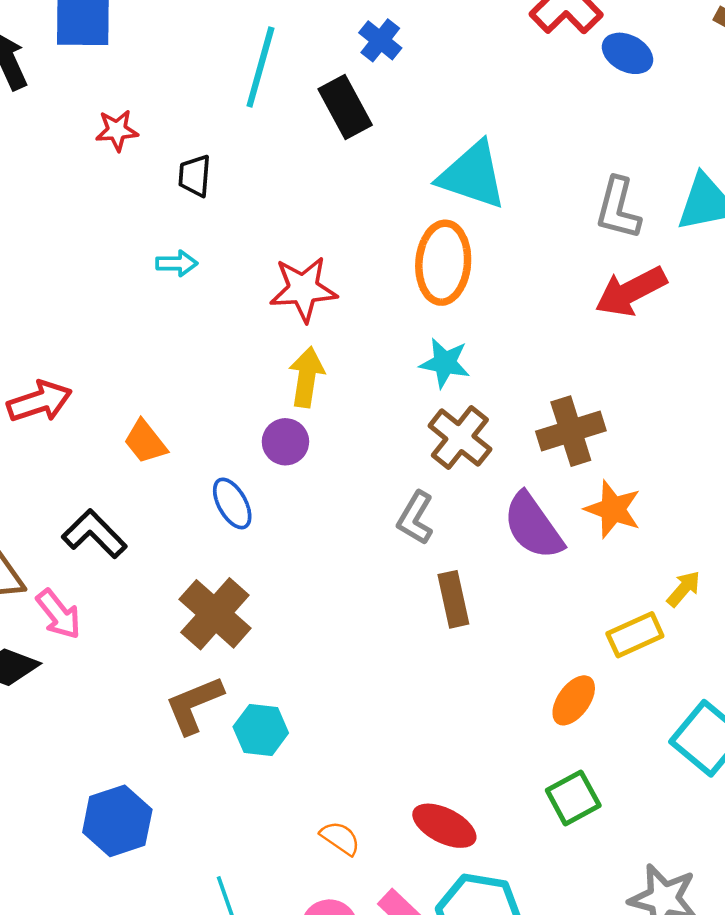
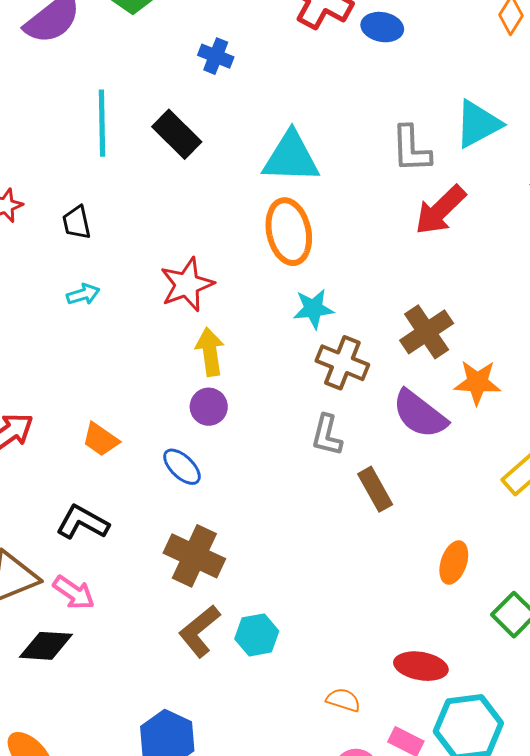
blue cross: (380, 40) -> (216, 56), moved
orange ellipse: (574, 700) -> (454, 563), moved

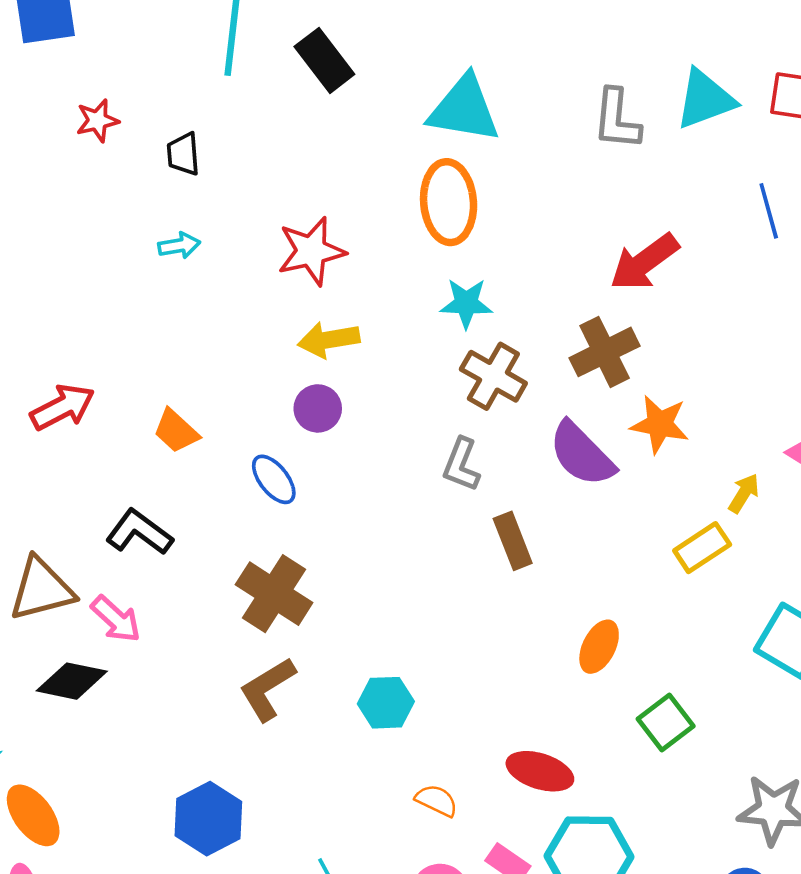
red arrow: (440, 210) -> (644, 262), moved
yellow arrow: (210, 352) -> (329, 340), turned -99
cyan hexagon: (257, 635) -> (386, 703), moved

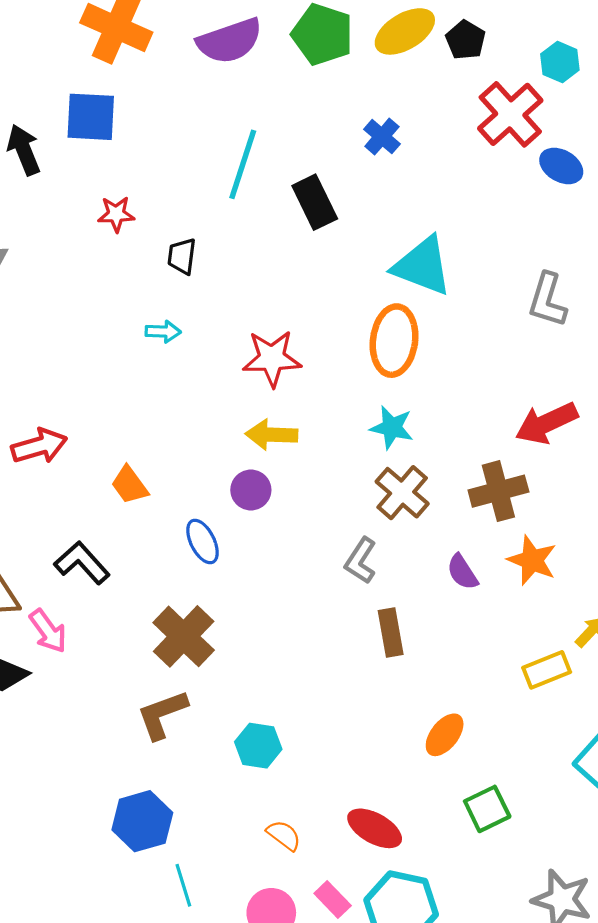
purple semicircle: (582, 454) -> (462, 572), size x0.6
blue hexagon: (208, 819) -> (142, 821), moved

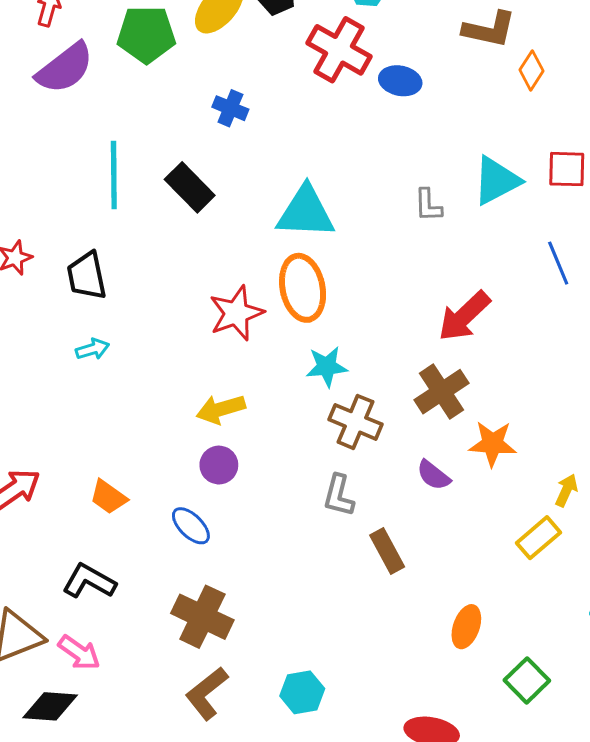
black trapezoid: (182, 256) -> (87, 276), size x1.4
gray L-shape: (547, 300) -> (428, 205), size x0.7
red star: (272, 358) -> (236, 313), moved

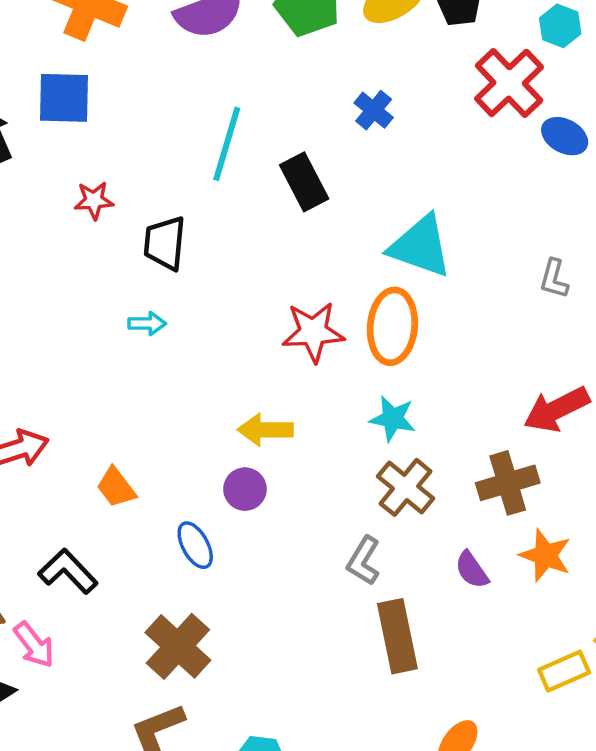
brown rectangle: (387, 551) -> (397, 636), size x1.4

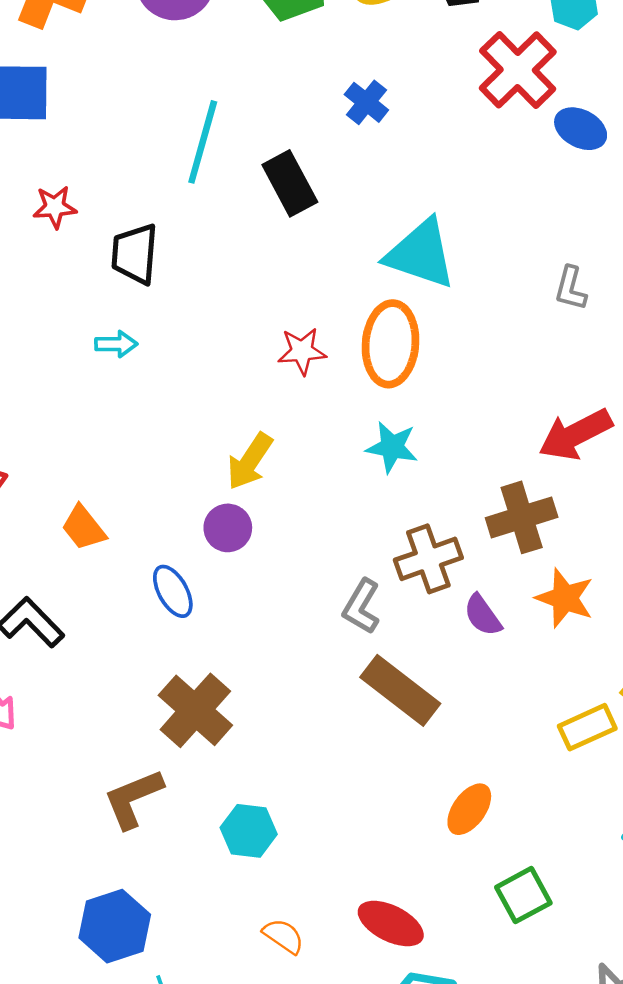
red star: (313, 332) -> (302, 351), size x0.7
yellow arrow: (265, 430) -> (250, 461), turned -56
brown cross: (406, 487) -> (428, 559), moved, turned 32
brown rectangle: (397, 636) -> (400, 690), turned -40
brown cross: (178, 646) -> (195, 710), moved

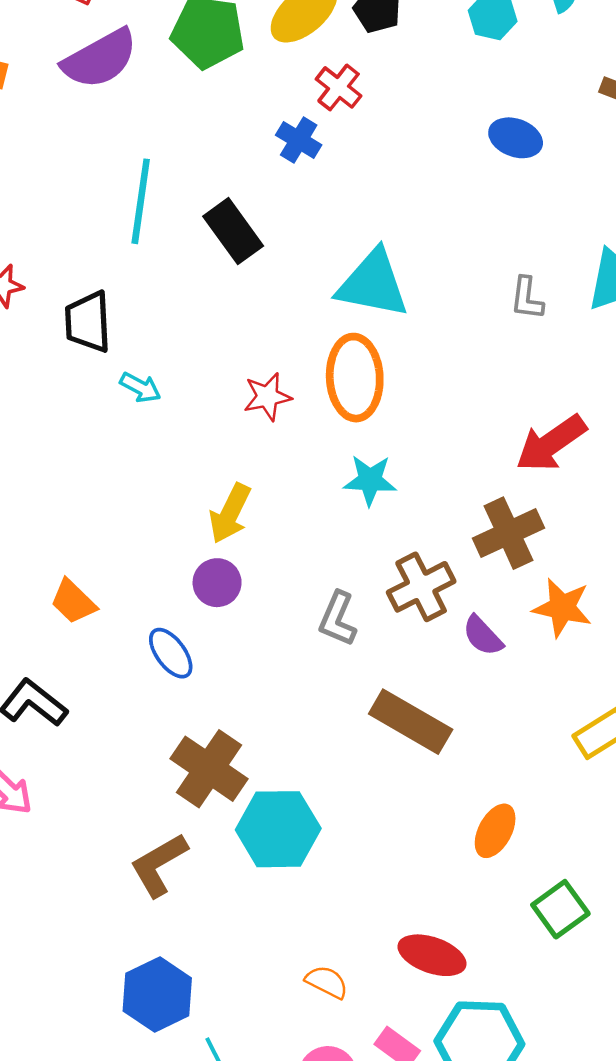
red cross: (518, 70) -> (339, 87), moved, size x0.6
cyan arrow: (116, 344) -> (140, 387), moved, turned 36
gray L-shape: (361, 607) -> (338, 619), moved
cyan hexagon: (249, 831) -> (278, 829), moved, size x1.5

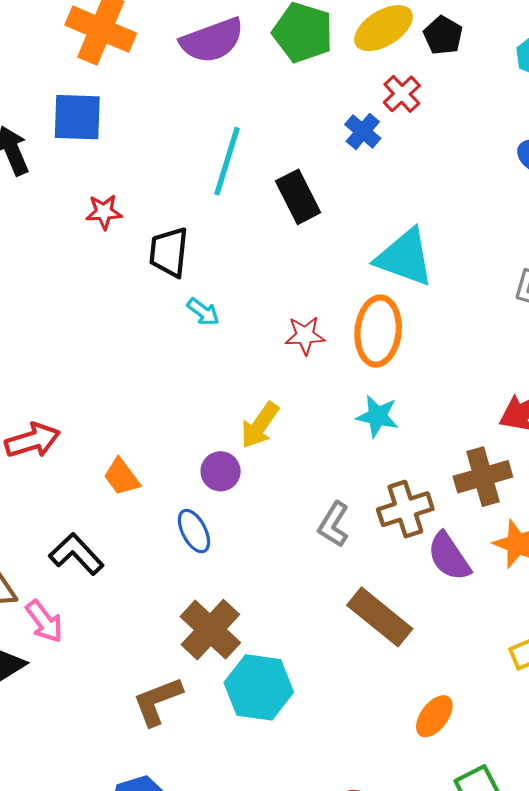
purple circle: (217, 583) -> (221, 471), moved
purple semicircle: (483, 636) -> (449, 557), size x1.4

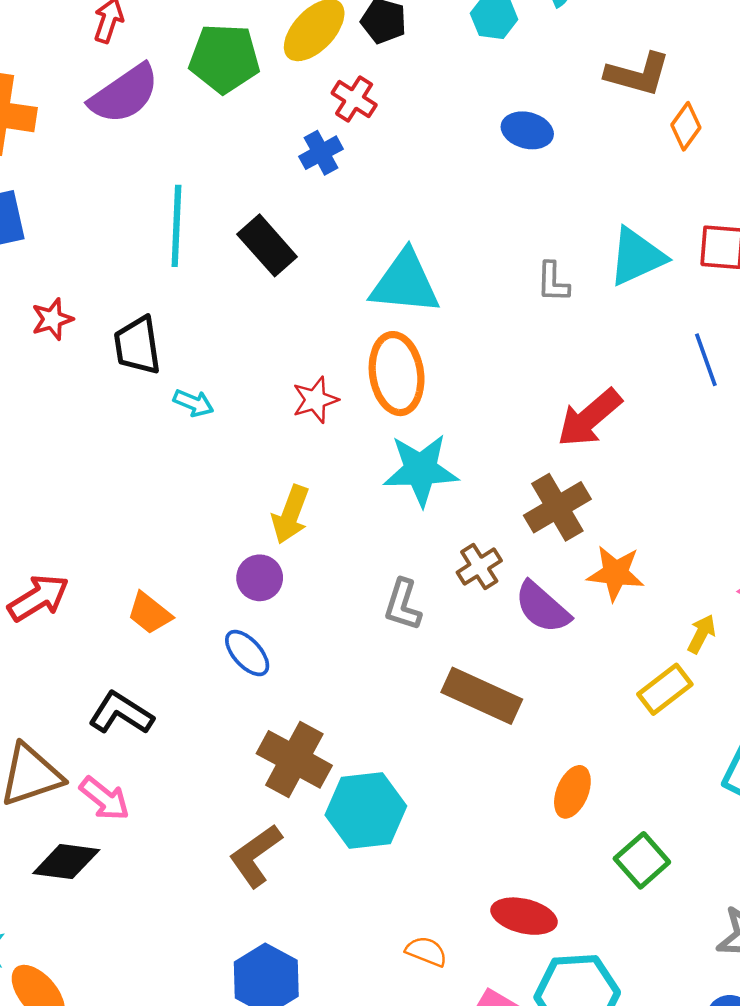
blue cross: (363, 131) -> (321, 153), turned 36
cyan star: (377, 416) -> (421, 470), size x1.5
brown cross: (405, 509) -> (479, 567), size x0.7

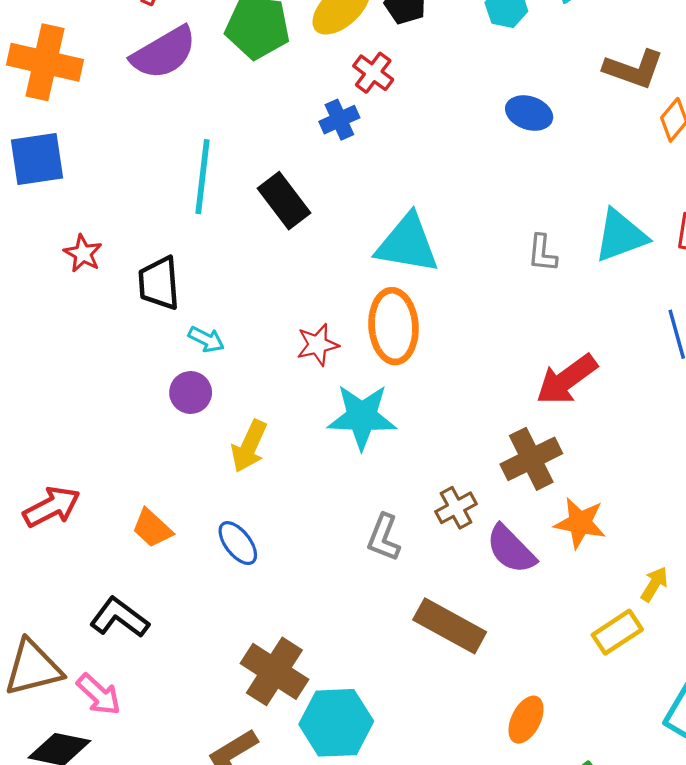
red star: (52, 319) -> (83, 253), turned -30
cyan star: (421, 470) -> (362, 417), moved
yellow arrow: (291, 514) -> (249, 446), moved
purple circle: (260, 578) -> (191, 392), moved
blue ellipse: (247, 653) -> (238, 543), moved

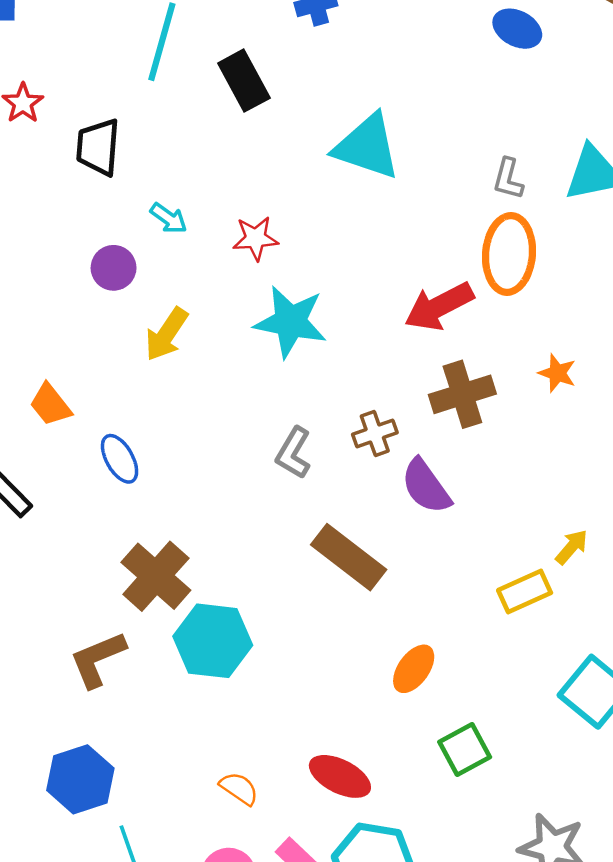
orange ellipse: (394, 326) -> (509, 254), moved
cyan arrow: (206, 339) -> (169, 218), moved
red arrow: (567, 379) -> (439, 306), moved
orange star: (580, 523) -> (557, 373), moved, size x0.7
blue ellipse: (238, 543) -> (120, 459), moved

